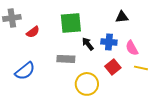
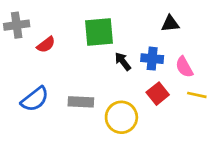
gray rectangle: (66, 59) -> (81, 102), moved

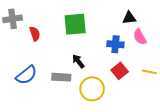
red semicircle: (46, 45) -> (35, 34), turned -72
black arrow: (123, 61) -> (78, 61), moved
pink semicircle: (184, 67) -> (140, 37), moved

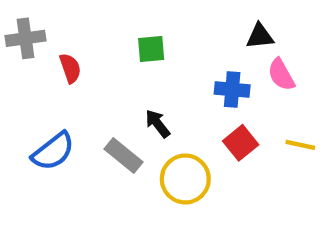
green square: (75, 24) -> (151, 49), size x0.6
gray rectangle: (61, 77) -> (123, 156), turned 36

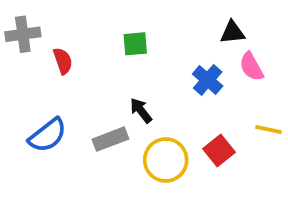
blue cross: (232, 89) -> (208, 80), turned 36
red square: (241, 143) -> (219, 150), moved
gray rectangle: (123, 156) -> (110, 139), turned -60

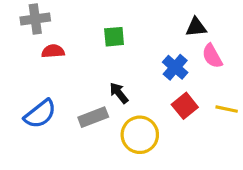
gray cross: (23, 34) -> (35, 19), moved
red semicircle: (63, 61) -> (53, 51), turned -75
red square: (219, 150) -> (185, 106), moved

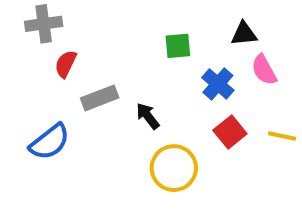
green square: (114, 37) -> (178, 46), moved
red semicircle: (53, 51) -> (66, 64), turned -60
gray rectangle: (93, 117) -> (100, 98), moved

